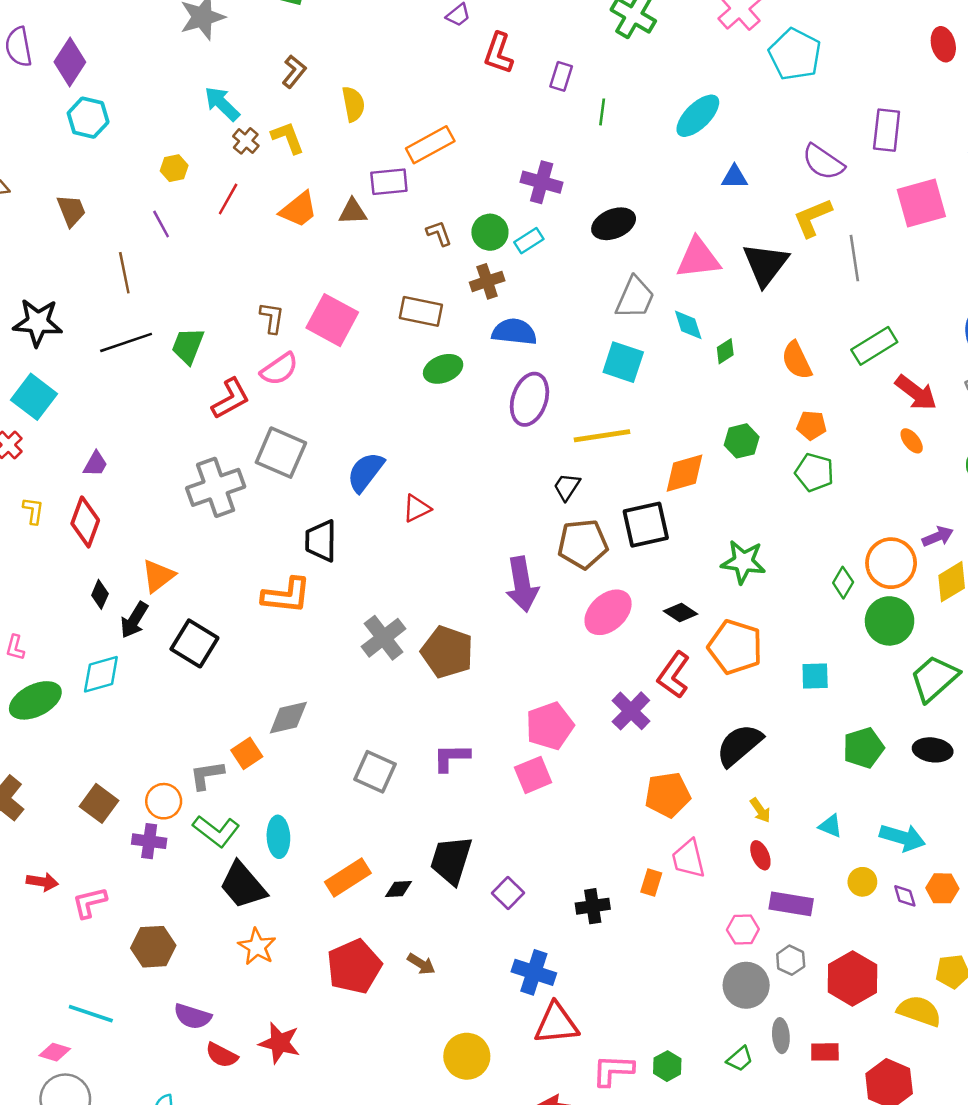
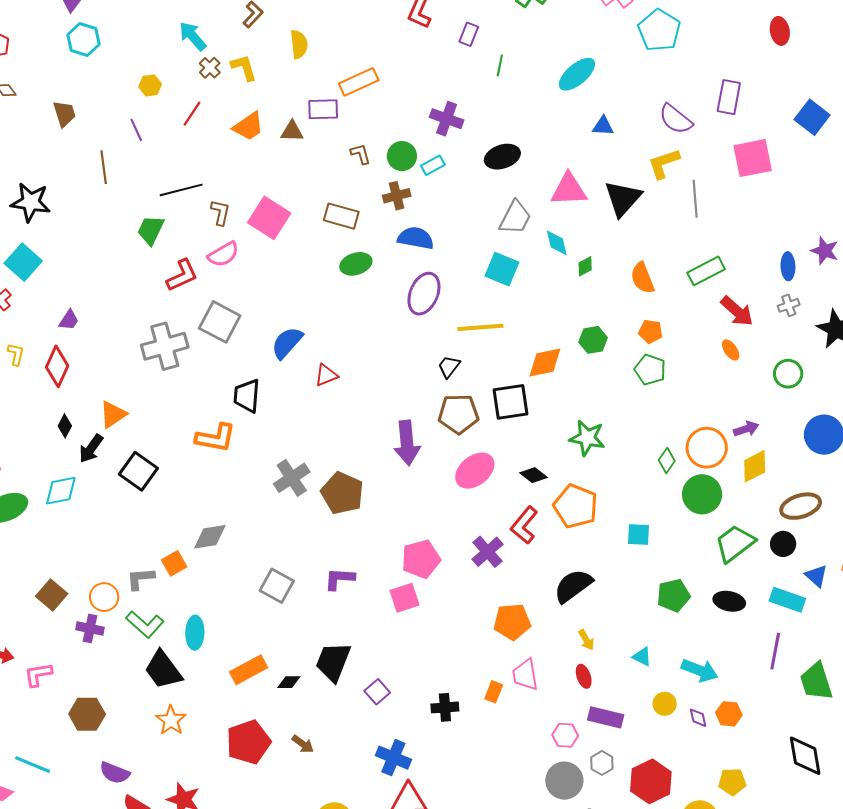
black line: (126, 342) -> (181, 190), moved

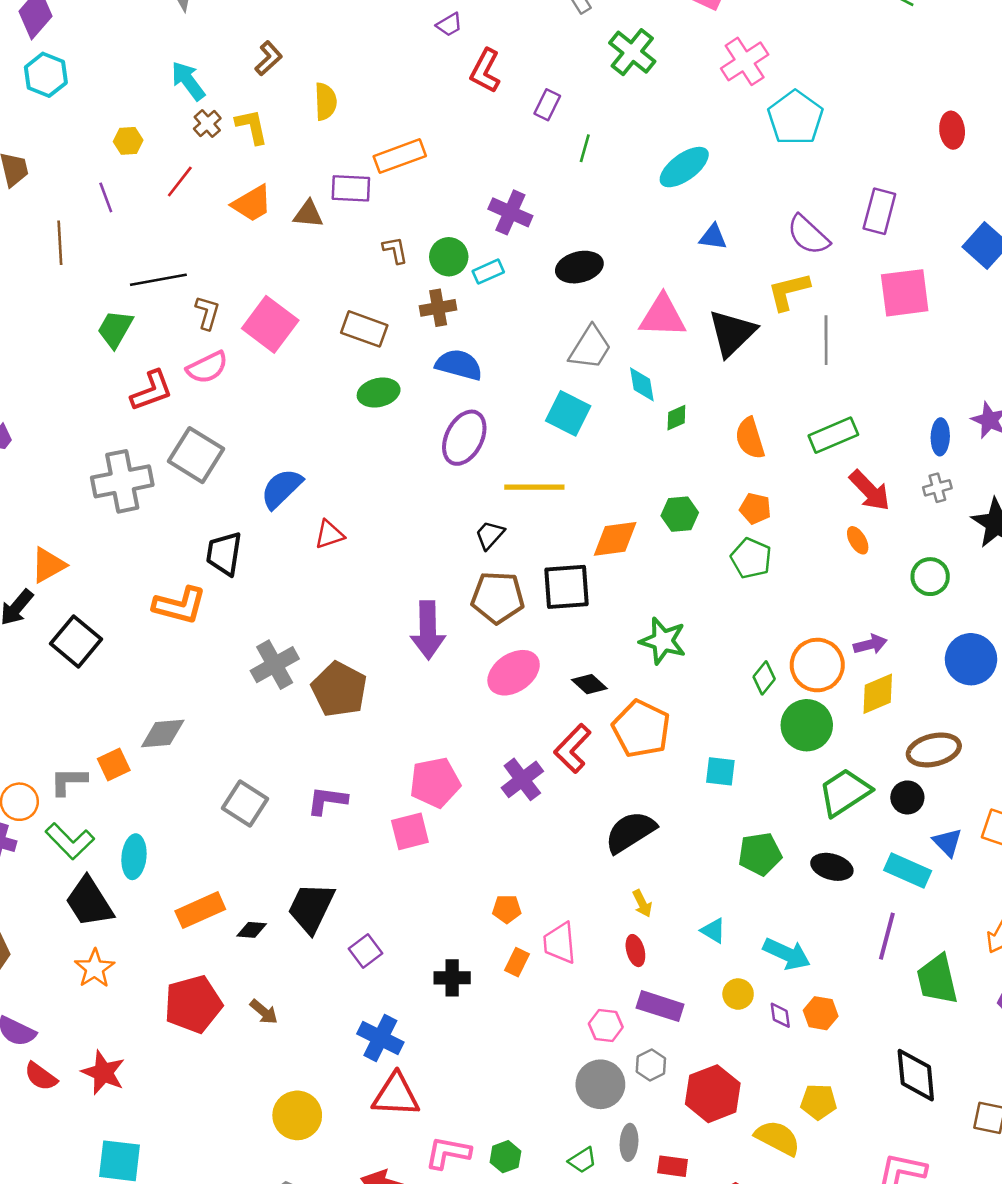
orange pentagon: (512, 622) -> (507, 909), moved, size x0.6

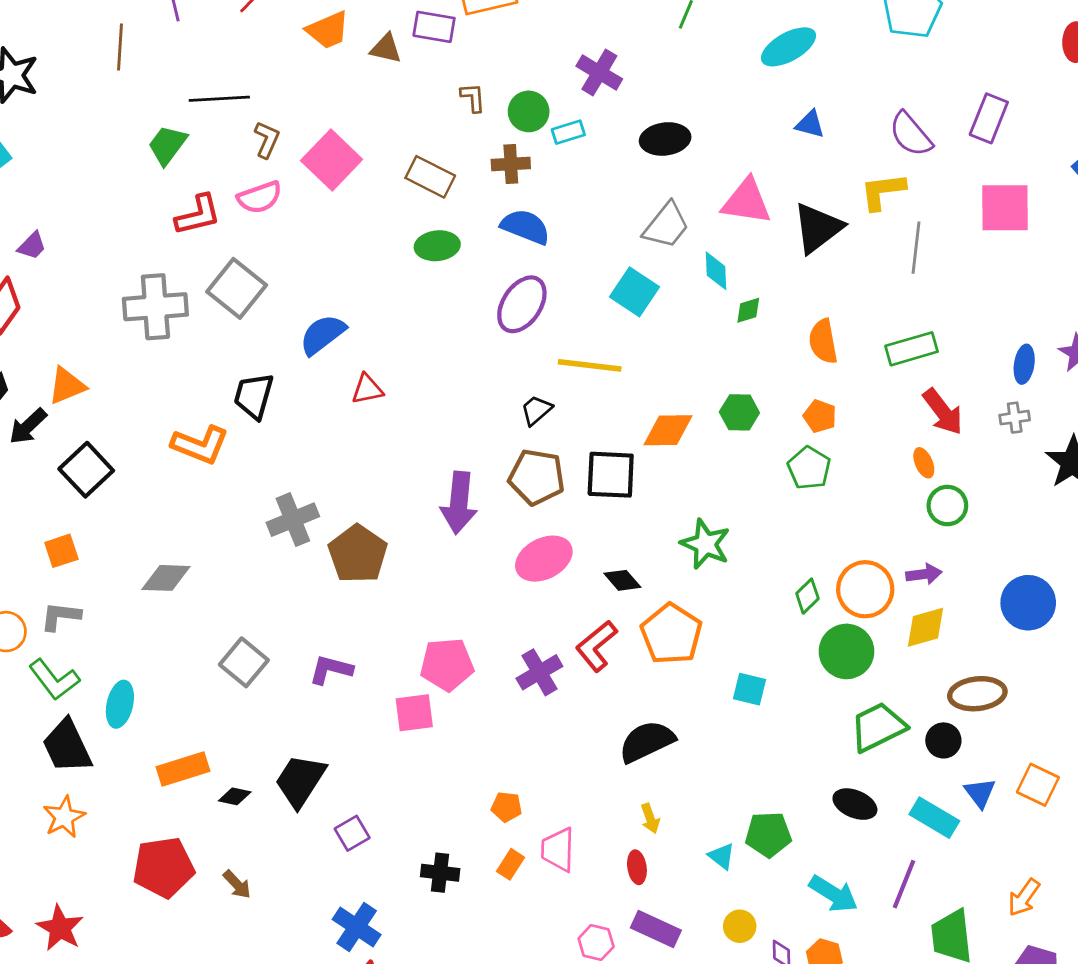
green circle: (930, 577) -> (947, 506), moved
orange square: (114, 765) -> (61, 551), moved
green pentagon: (760, 854) -> (768, 834), moved
cyan arrow: (787, 954) -> (833, 894), moved

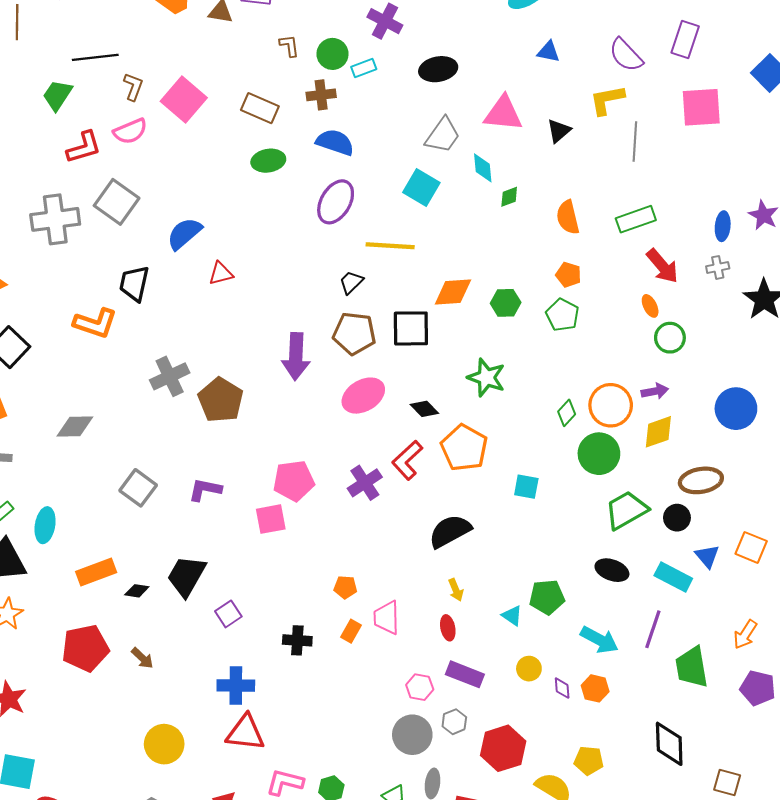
black triangle: (818, 228) -> (559, 131), size x0.6
green hexagon: (739, 412) -> (506, 303), moved
blue cross: (357, 927) -> (236, 686), turned -30

